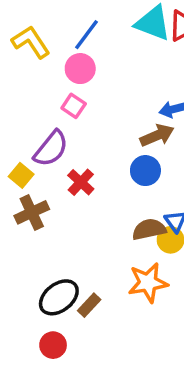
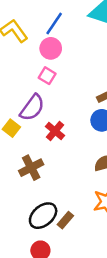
brown cross: (32, 212) -> (31, 168), moved

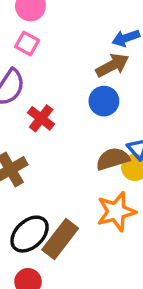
brown rectangle: (65, 220) -> (60, 239), size x1.6

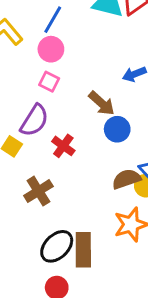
brown arrow: (112, 65) -> (102, 103), moved, turned 72
brown rectangle: (60, 239) -> (83, 250), turned -36

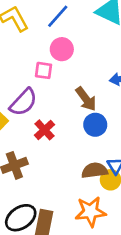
pink circle: (51, 49) -> (62, 49), moved
pink square: (49, 82) -> (43, 70), turned -30

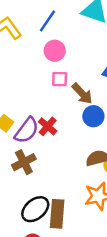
pink square: (43, 70) -> (60, 79), moved
purple semicircle: (23, 102) -> (27, 130), moved

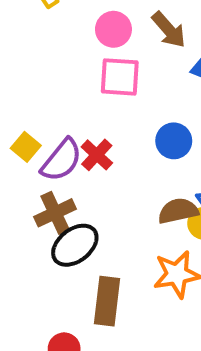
pink square: (60, 79) -> (120, 77), size x1.5
brown arrow: (82, 94) -> (169, 30), moved
black ellipse: (35, 209) -> (75, 245), moved

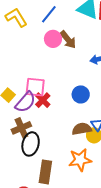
brown arrow: (169, 30) -> (68, 40), moved
pink square: (120, 77) -> (35, 87), moved
black ellipse: (75, 245) -> (31, 144), turned -40

